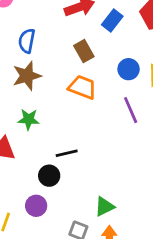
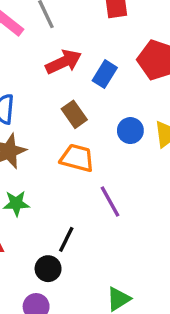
purple line: (131, 110) -> (110, 201), moved
black line: (67, 153) -> (66, 239), turned -45

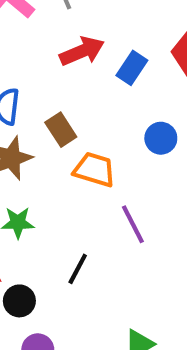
brown rectangle: (74, 114) -> (61, 130), moved
black circle: (48, 269) -> (19, 301), moved

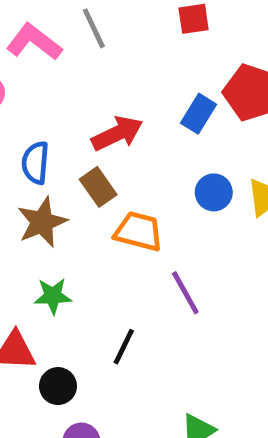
red arrow: (82, 51) -> (117, 133), moved
blue rectangle: (132, 68) -> (199, 114), moved

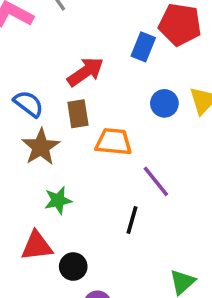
blue semicircle: (35, 163) -> (28, 104), turned 132
brown rectangle: (98, 187) -> (78, 114), turned 36
black line: (124, 347) -> (132, 220), moved

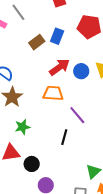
blue rectangle: (143, 47) -> (57, 36), moved
red arrow: (85, 72) -> (59, 67), moved
brown rectangle: (78, 114) -> (37, 42), moved, turned 63

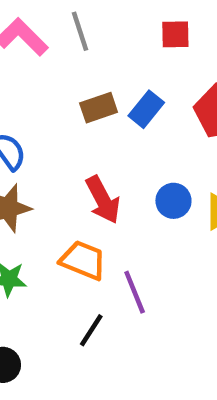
red arrow: (59, 67) -> (103, 200), moved, turned 80
orange trapezoid: (53, 93) -> (83, 260), moved

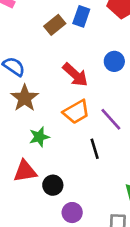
orange trapezoid: (83, 260) -> (76, 112), turned 148
black line: (91, 330) -> (95, 149), turned -30

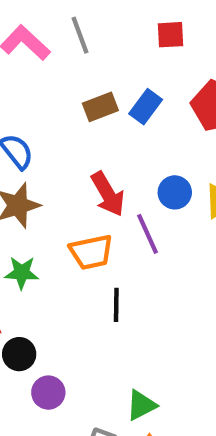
purple line: (111, 119) -> (148, 234), moved
black line: (95, 149) -> (116, 305), moved
purple circle: (72, 213) -> (48, 393), moved

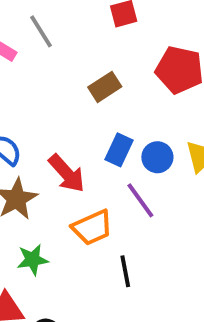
brown rectangle: (100, 107) -> (105, 87), moved
blue rectangle: (146, 107) -> (119, 150), moved
red arrow: (108, 194) -> (67, 173), moved

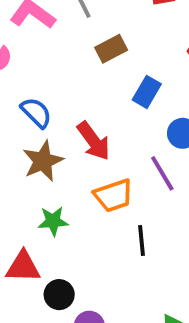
brown rectangle: (105, 87) -> (111, 49), moved
blue rectangle: (119, 150) -> (147, 92), moved

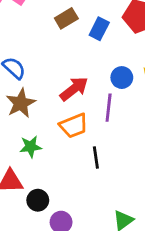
blue rectangle: (147, 92) -> (99, 29), moved
red arrow: (94, 141) -> (74, 89), moved, turned -88
purple line: (162, 173) -> (109, 108), turned 40

